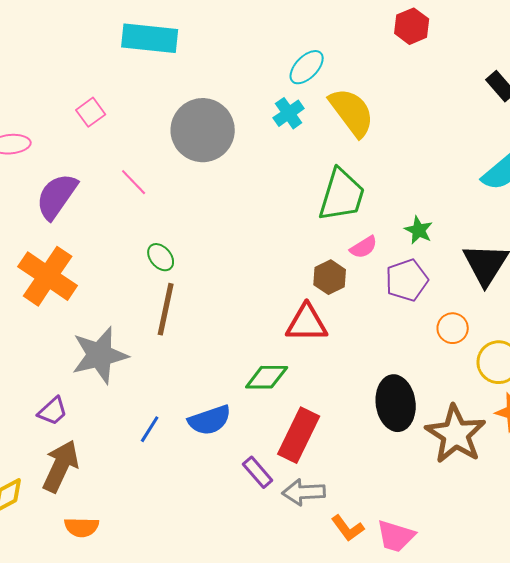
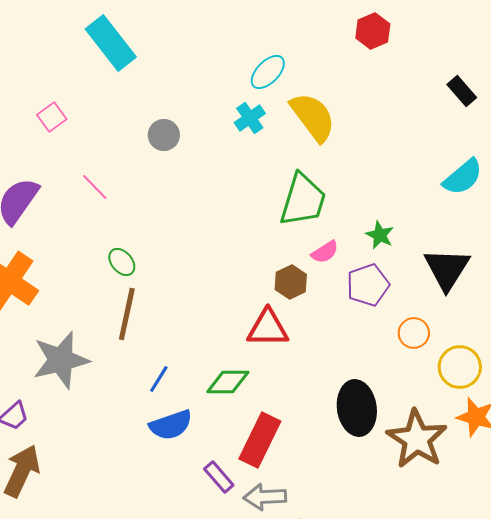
cyan rectangle: (150, 38) -> (111, 43), turned 46
gray circle: (203, 130) -> (164, 135), size x0.5
blue line: (150, 429) -> (159, 379), moved

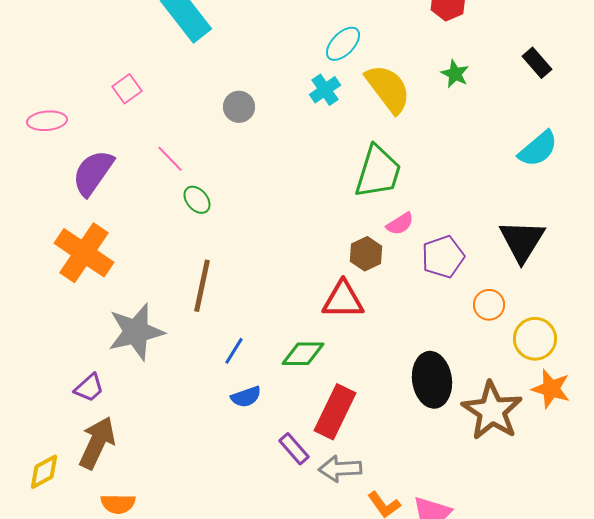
green star: (380, 235) -> (455, 74), moved
green ellipse: (122, 262) -> (197, 200), moved
blue semicircle: (171, 425) -> (246, 397), size x0.7

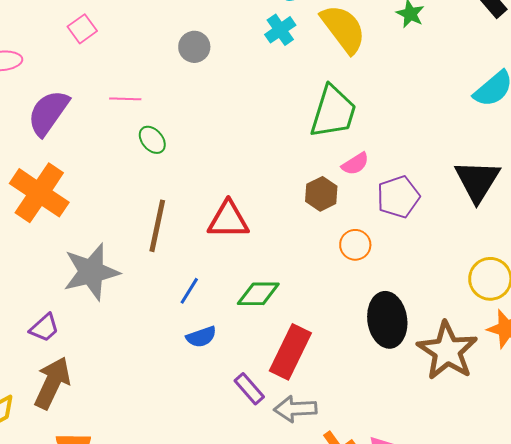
pink line: (170, 159) -> (125, 99), turned -44
red triangle: (343, 300) -> (228, 220), moved
orange circle: (489, 305) -> (355, 245), moved

